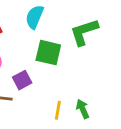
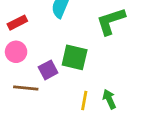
green square: (48, 53) -> (75, 57), moved

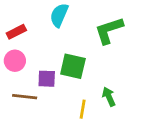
purple square: (48, 70) -> (47, 79), turned 30
green arrow: (109, 99) -> (109, 97), moved

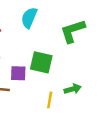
green arrow: (109, 97) -> (73, 89), turned 98

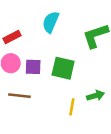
purple square: (18, 73) -> (33, 67), moved

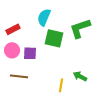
green square: (63, 68) -> (54, 38), moved
green arrow: (96, 96) -> (80, 76), turned -136

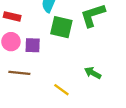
red rectangle: (13, 29) -> (12, 16), turned 40
yellow line: (61, 85) -> (61, 90), moved, turned -64

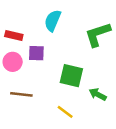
green square: (61, 27) -> (71, 76), moved
purple square: (33, 45) -> (36, 53), moved

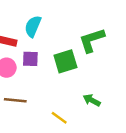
cyan semicircle: (53, 21) -> (33, 26), moved
green square: (71, 76) -> (65, 61), moved, turned -30

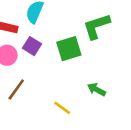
purple square: (30, 59) -> (32, 46), turned 30
brown line: (15, 100) -> (16, 89), turned -60

